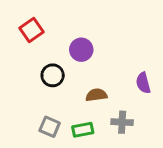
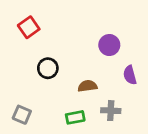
purple circle: (81, 50) -> (109, 45), moved
gray square: (50, 127) -> (22, 115), moved

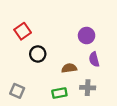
red square: (29, 27) -> (23, 31), moved
purple semicircle: (130, 75) -> (94, 59), moved

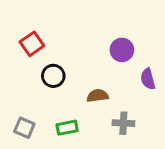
purple semicircle: (94, 59) -> (148, 79), moved
green rectangle: (59, 93) -> (67, 128), moved

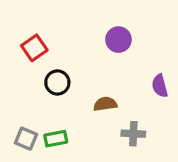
purple circle: (122, 50) -> (118, 40), moved
green rectangle: (67, 128) -> (56, 139), moved

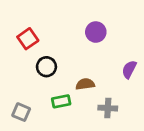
purple semicircle: (160, 86) -> (129, 69), turned 42
green rectangle: (56, 139) -> (61, 101), moved

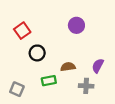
purple semicircle: (129, 69) -> (98, 66), moved

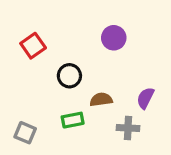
black circle: (37, 53) -> (69, 76), moved

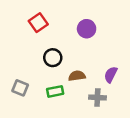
red square: (33, 46) -> (38, 23), moved
gray square: (25, 133) -> (20, 88), moved

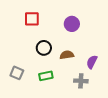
red square: (38, 23) -> (32, 19), turned 35
brown semicircle: (77, 76) -> (67, 55), moved

